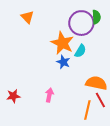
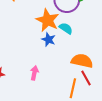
cyan semicircle: (80, 51) -> (66, 28), turned -88

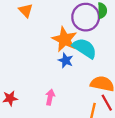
cyan semicircle: (66, 28) -> (85, 48), size x1.6

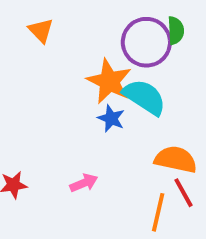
pink arrow: (50, 97) -> (84, 183), turned 56

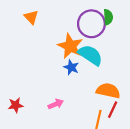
red line: (183, 193) -> (113, 110), turned 54

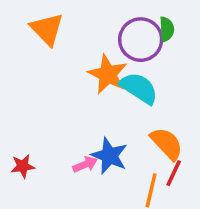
orange triangle: (31, 17) -> (47, 29), size x1.5
blue star: (71, 67) -> (109, 156), moved, size x1.5
orange semicircle: (108, 91) -> (167, 144), turned 35

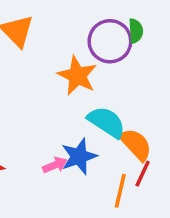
cyan semicircle: (139, 88) -> (107, 122), moved
blue star: (109, 156) -> (79, 156), turned 30

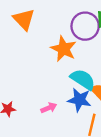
blue star: (79, 156) -> (79, 100), moved, turned 30

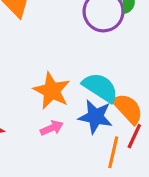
orange star: (64, 49) -> (52, 91), moved

